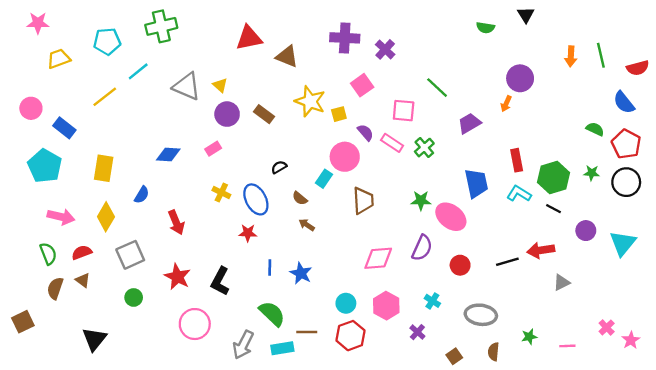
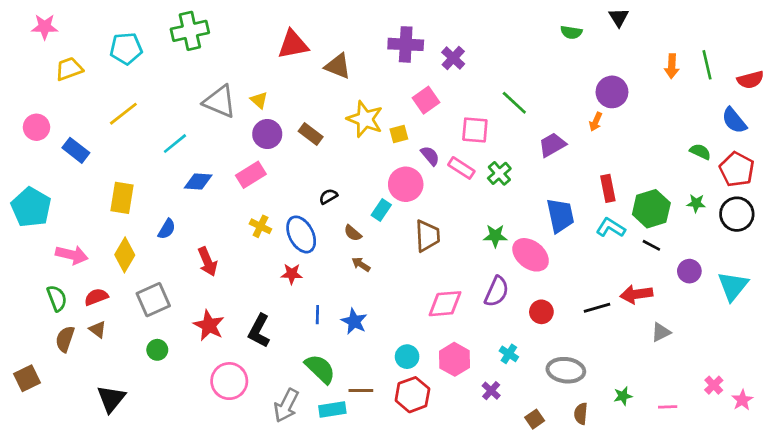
cyan line: (138, 71) -> (175, 144), moved
pink rectangle: (213, 149) -> (251, 175), size x1.5
cyan pentagon: (45, 166) -> (31, 207), moved

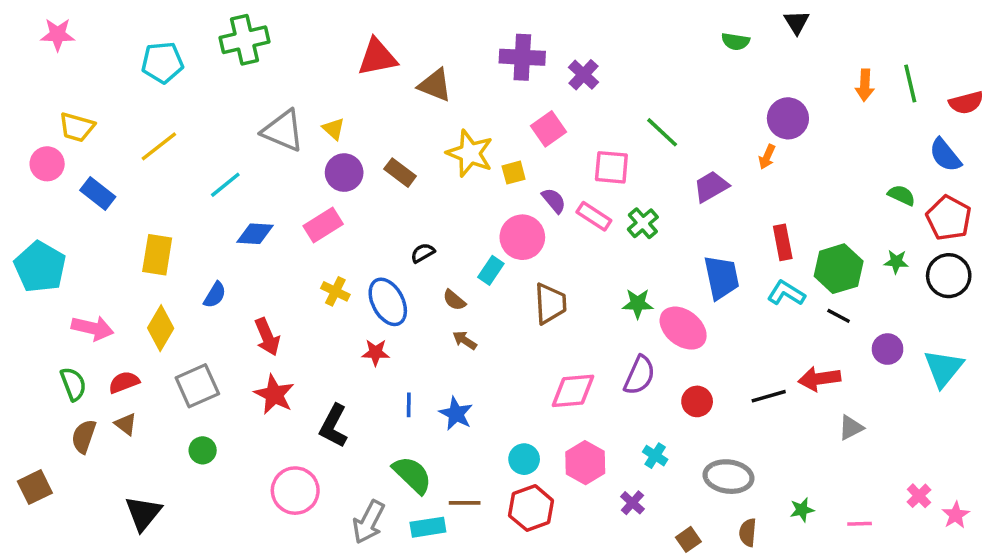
yellow trapezoid: (69, 69) -> (77, 127), moved, turned -144
red star: (209, 325) -> (274, 394), moved

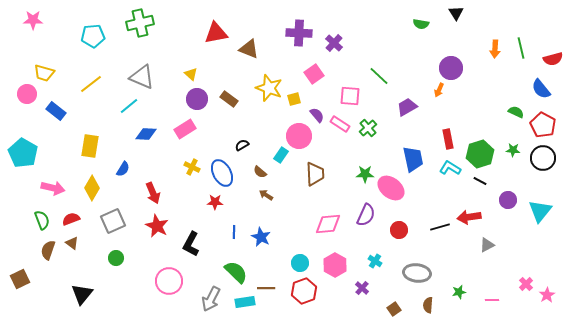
gray triangle: (283, 131) -> (142, 77), moved

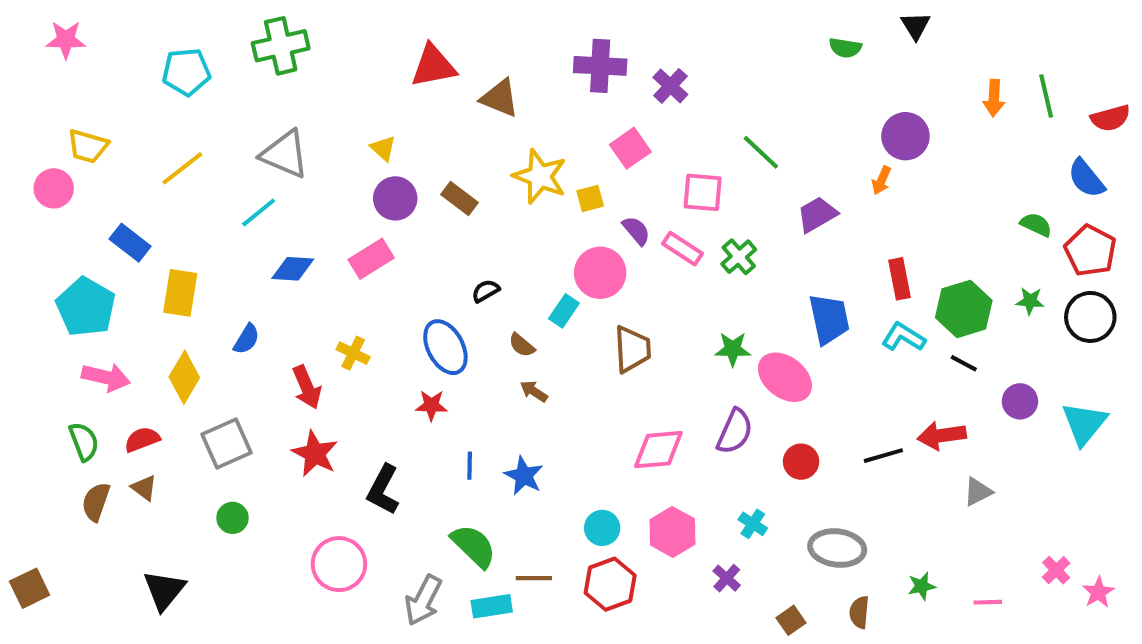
blue rectangle: (56, 111) -> (130, 243), moved
cyan pentagon: (23, 153) -> (86, 307), moved
yellow cross: (192, 167) -> (353, 353), moved
brown square: (20, 279) -> (30, 588), moved

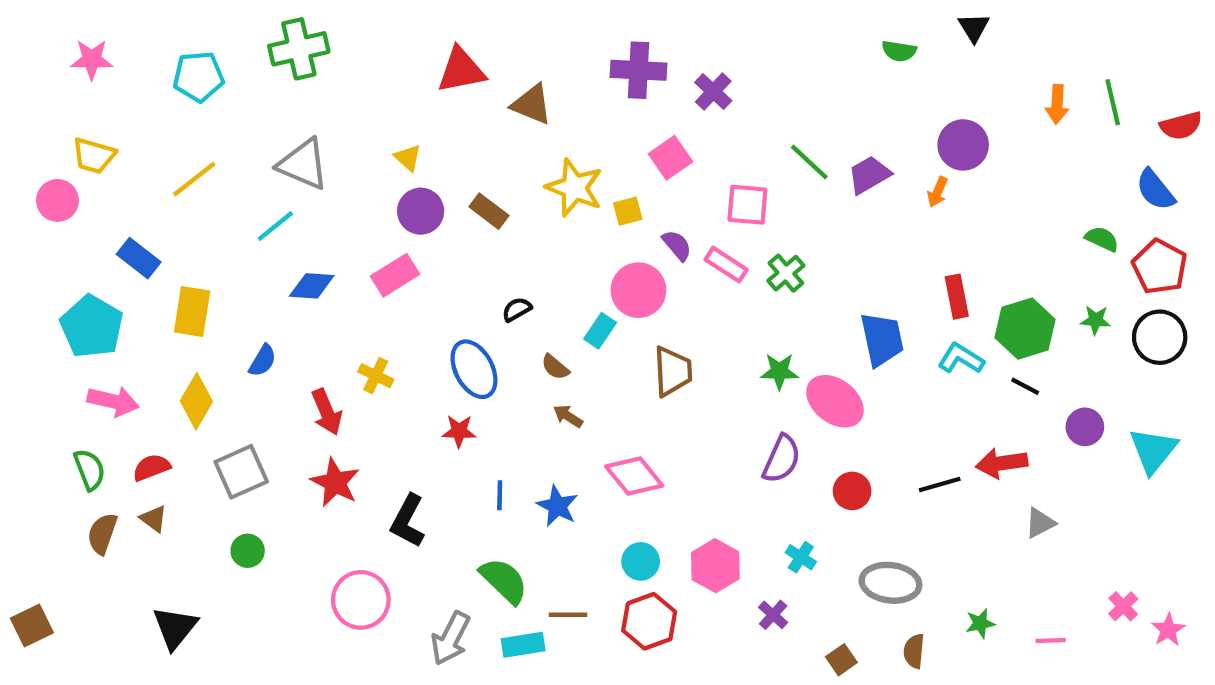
pink star: (66, 40) -> (92, 59), moved
purple trapezoid: (817, 215) -> (869, 175), moved
pink diamond: (658, 450) -> (634, 476), moved, turned 56

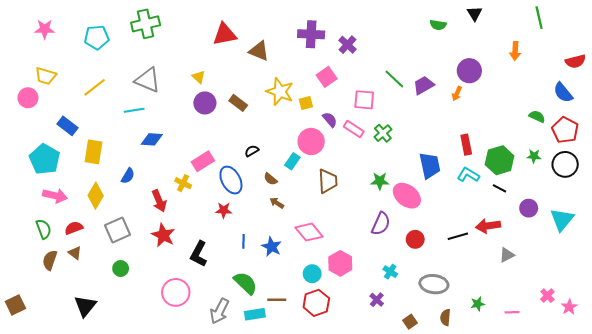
green line: (1113, 102) -> (539, 18), moved
cyan line: (275, 226) -> (134, 110), turned 30
pink rectangle: (395, 275) -> (203, 161), moved
pink hexagon: (715, 566) -> (340, 263), moved

